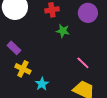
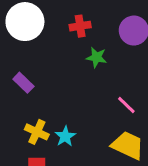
yellow cross: (23, 69) -> (37, 132), moved

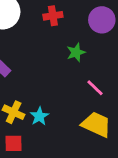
green star: (96, 57) -> (76, 52), moved, turned -30

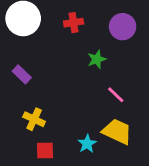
cyan star: (39, 116) -> (87, 144), moved
red square: (14, 143) -> (45, 151), moved

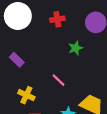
pink line: (116, 95) -> (58, 80), moved

